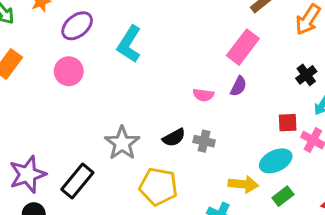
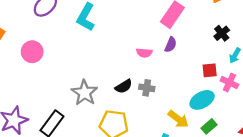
pink circle: (69, 71) -> (32, 52), moved
yellow arrow: (243, 184) -> (178, 119), turned 35

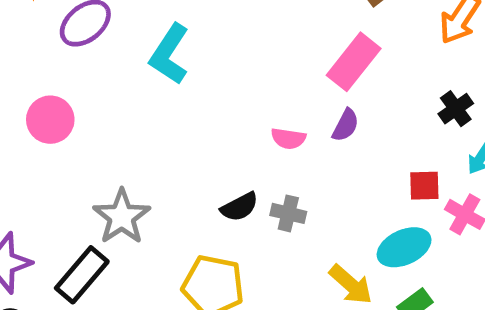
gray star: (84, 93) -> (122, 217), moved

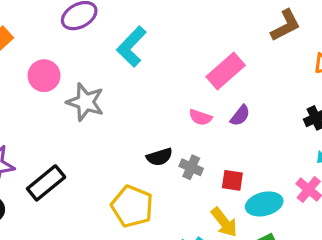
pink rectangle: (354, 62) -> (226, 71), moved
red square: (424, 186) -> (232, 180), moved
gray star: (122, 217) -> (85, 102), moved, turned -30

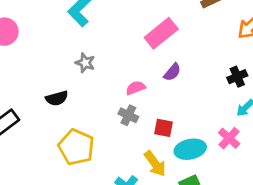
gray star: (85, 102) -> (85, 63), moved, size x0.6
pink semicircle: (200, 117) -> (136, 88), moved, turned 138
black semicircle: (159, 157) -> (57, 98), moved

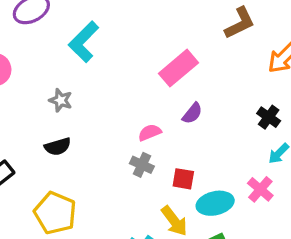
gray star: (85, 63) -> (61, 100), moved
black cross: (237, 77) -> (269, 117), turned -30
yellow pentagon: (76, 147) -> (55, 213), moved

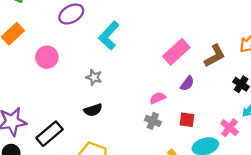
brown L-shape: (240, 23) -> (215, 56), moved
red square: (183, 179) -> (187, 120), moved
pink cross: (260, 189) -> (230, 128), moved

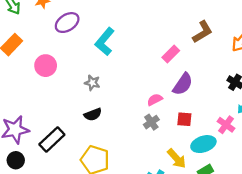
pink rectangle: (176, 52) -> (171, 54), size x0.7
brown L-shape: (215, 56) -> (202, 32), moved
purple semicircle: (187, 83) -> (183, 84), size x1.5
gray cross: (153, 121) -> (151, 122), turned 35

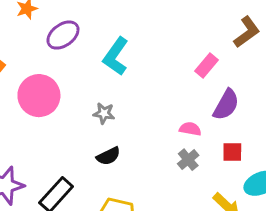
pink circle: (46, 66) -> (39, 96), size x1.4
pink semicircle: (155, 100) -> (190, 129), turned 42

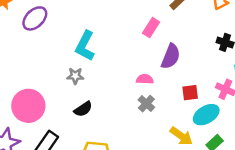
cyan L-shape: (116, 56) -> (85, 46), moved
pink circle: (39, 96) -> (28, 106), moved
red square: (232, 152) -> (190, 93), moved

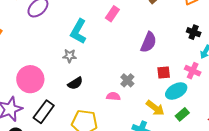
pink rectangle: (151, 28) -> (112, 14), moved
pink semicircle: (145, 79) -> (113, 96), moved

